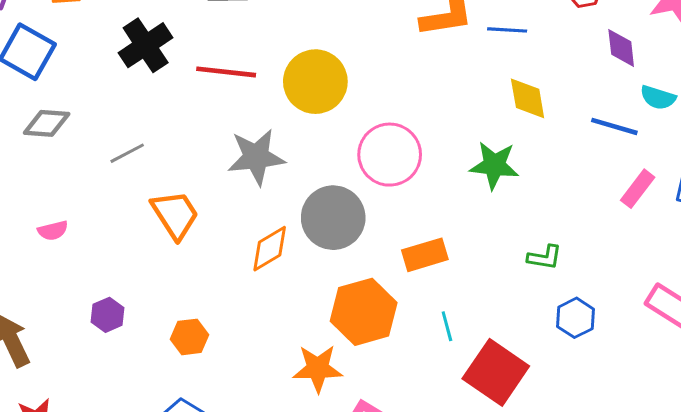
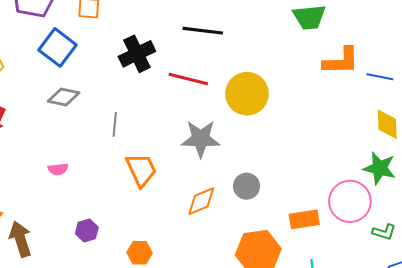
gray line: (127, 153) -> (115, 124), turned -65
pink circle: (390, 155) -> (350, 201), moved
green star: (494, 165) -> (379, 168), moved
gray circle: (333, 218) -> (247, 186), size x0.6

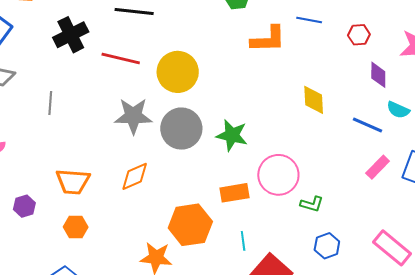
blue line: (380, 77) -> (309, 20), moved
green star: (379, 168) -> (232, 135), moved
orange trapezoid: (141, 170) -> (73, 182), moved, turned 120
gray circle: (247, 186) -> (181, 129), moved, size x1.6

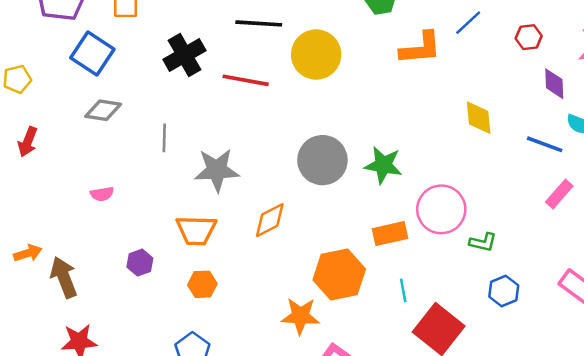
blue line: (309, 20) -> (468, 23), turned -50
yellow circle: (178, 72) -> (316, 55), moved
gray star: (133, 116) -> (217, 170), moved

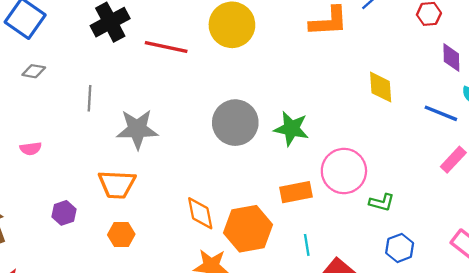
gray diamond: (103, 110) -> (34, 71), size x0.7
orange diamond: (270, 220) -> (200, 213), moved, turned -76

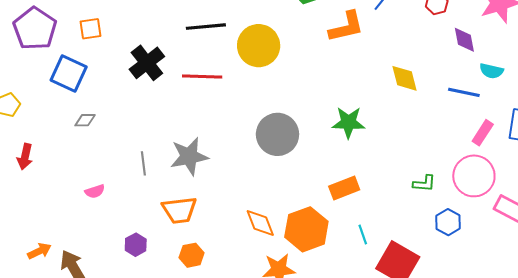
gray line: (90, 98) -> (143, 163), moved
green star: (291, 129) -> (348, 123), moved
pink circle: (344, 171) -> (474, 176), moved

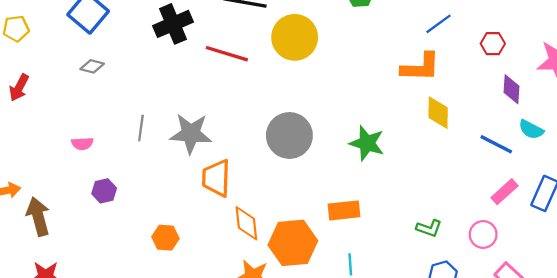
orange L-shape: (346, 27) -> (420, 67), moved
pink circle: (474, 176) -> (483, 234), size x0.6
orange trapezoid: (179, 210) -> (216, 178), moved, turned 84
purple hexagon: (136, 245) -> (104, 191), moved

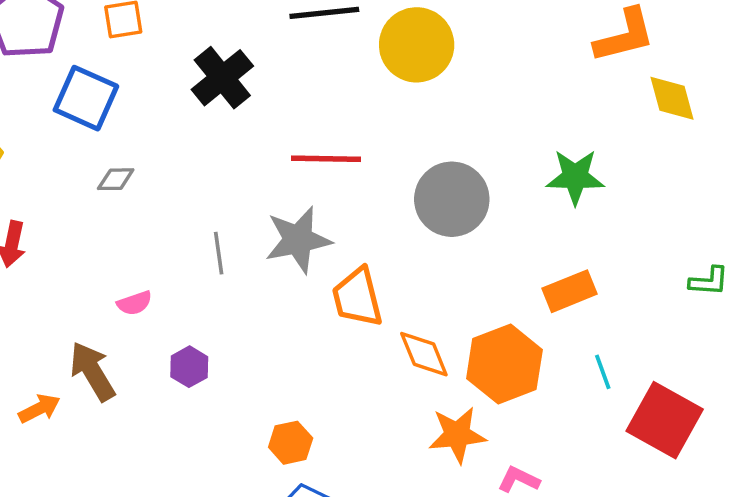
red line: (227, 54) -> (326, 159), moved
brown arrow: (38, 217) -> (92, 371), moved
orange hexagon: (165, 238) -> (291, 443), moved

